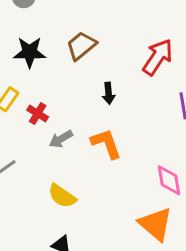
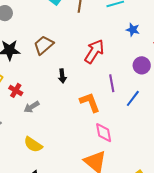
orange L-shape: (106, 144) -> (90, 102), moved

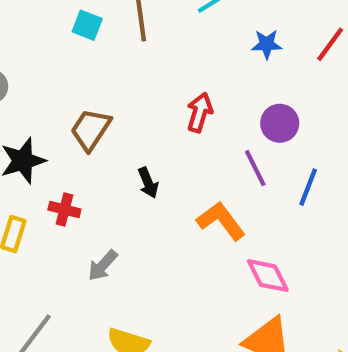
red arrow: (94, 51) -> (200, 112), size x0.7
purple circle: (142, 65) -> (280, 123), moved
red cross: (16, 90) -> (64, 210), moved

